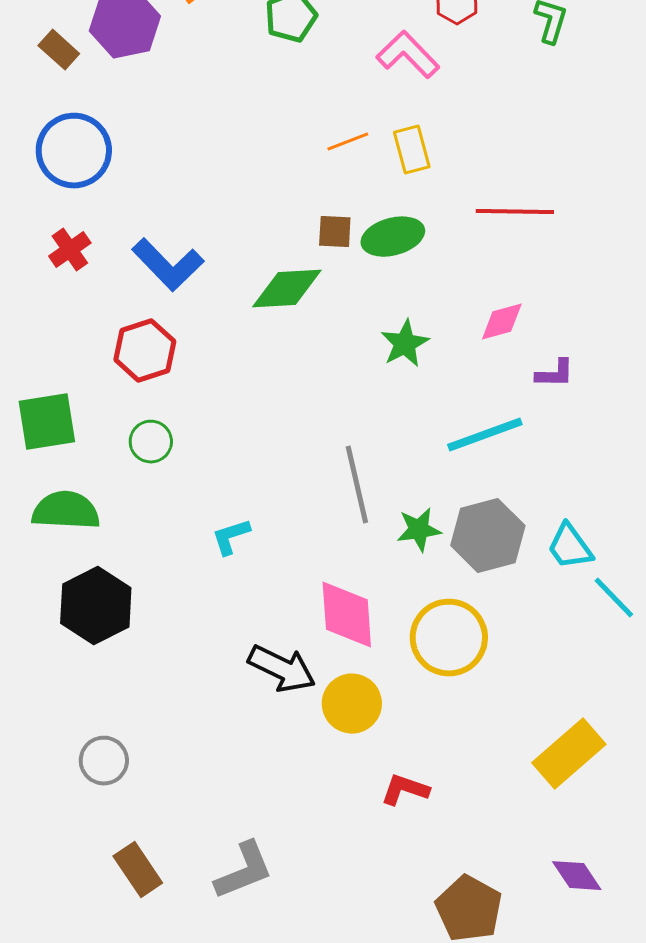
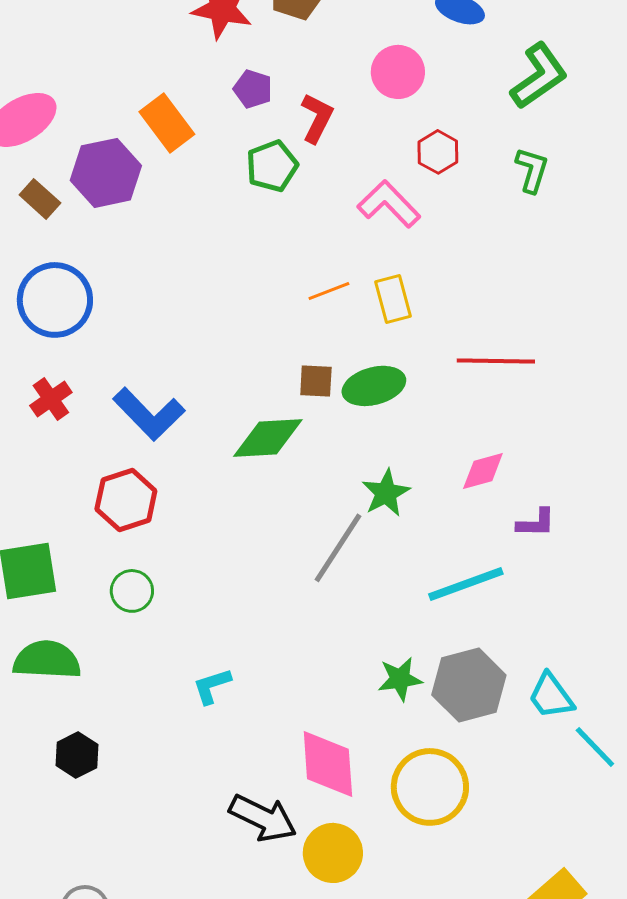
gray line: (357, 485) -> (338, 548), moved, turned 46
black hexagon: (96, 606) -> (77, 755), size x0.6

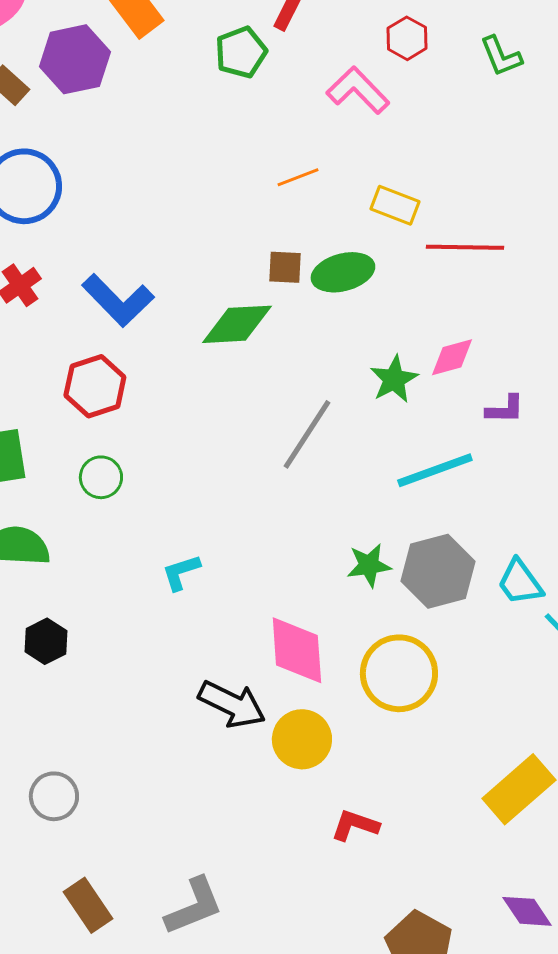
green L-shape: (532, 170) -> (501, 56), turned 141
yellow rectangle: (393, 299) -> (395, 205), moved, turned -54
green star: (386, 493) -> (394, 379), moved

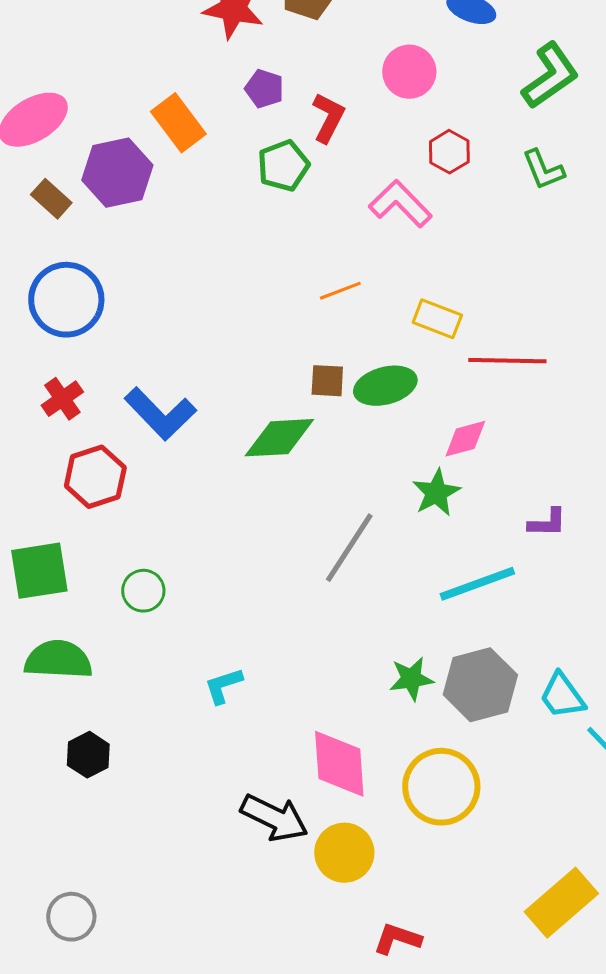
pink diamond: (452, 357) -> (465, 439), moved
red hexagon: (95, 386) -> (95, 477), moved
gray circle: (54, 796) -> (71, 917), moved

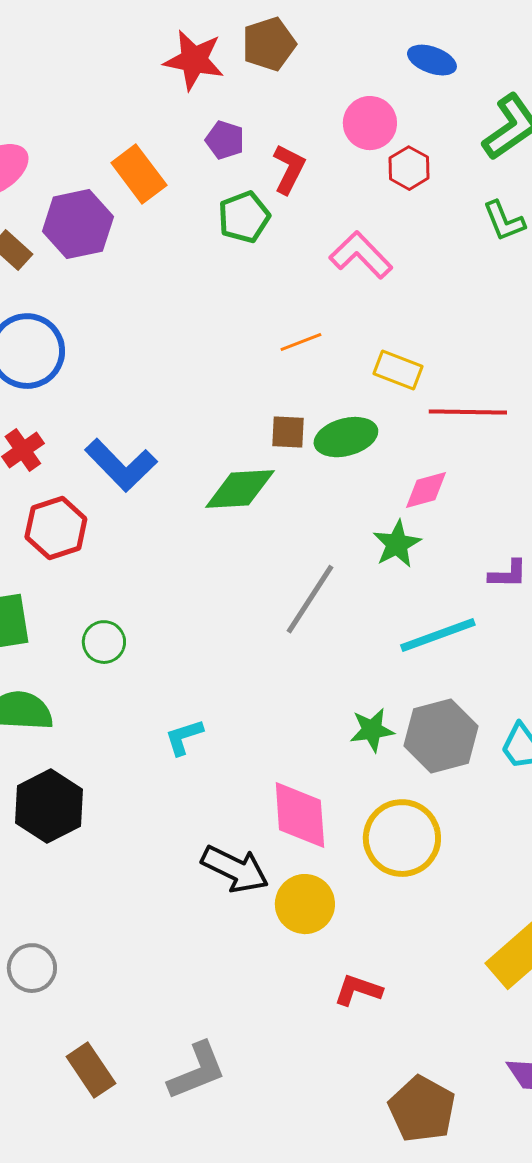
red hexagon: (449, 152) -> (409, 168), moved
black hexagon: (88, 755) -> (49, 806), size x1.6

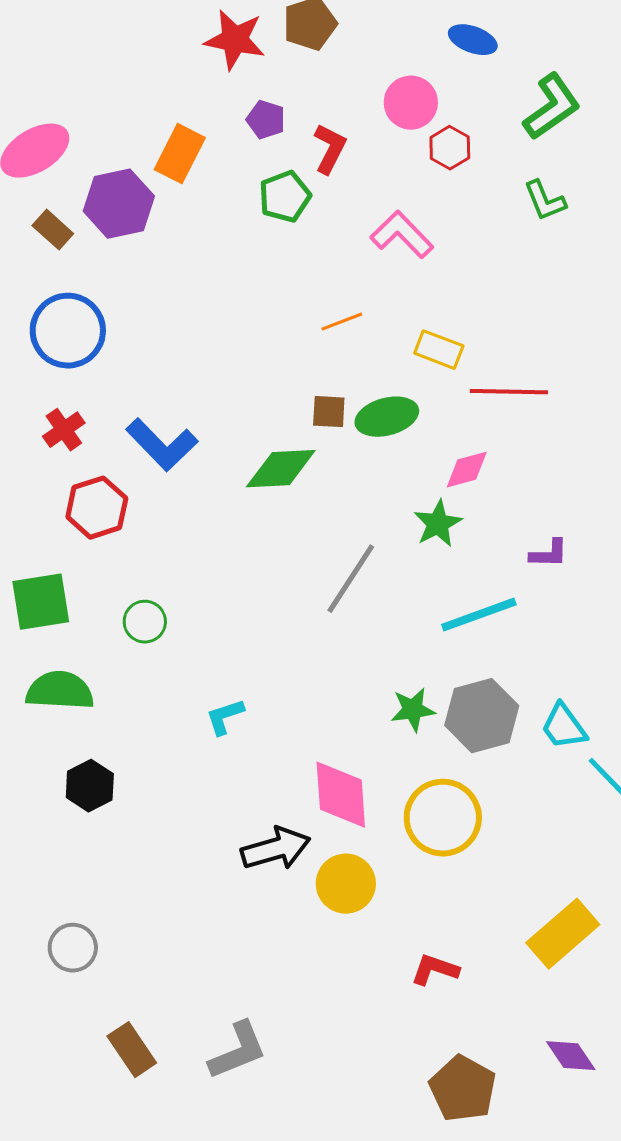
orange rectangle: (139, 174) -> (180, 154), turned 64
black hexagon: (49, 806) -> (90, 786), size x0.7
black arrow: (235, 869) -> (276, 849), turned -42
red L-shape: (358, 990) -> (435, 970), moved

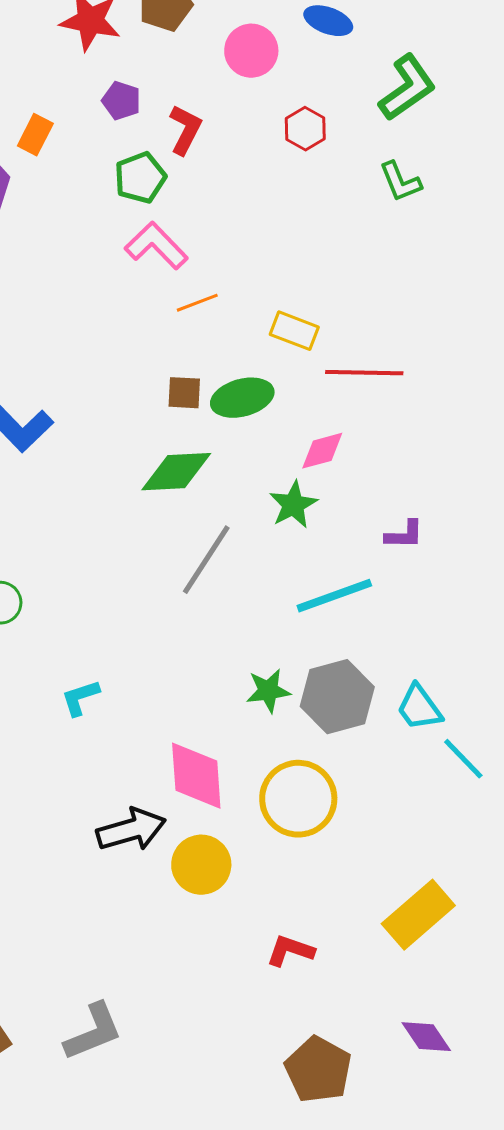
pink circle: (411, 103) -> (251, 51), moved
orange rectangle: (180, 154) -> (35, 135), size x0.7
pink L-shape: (402, 235) -> (156, 246), moved
green diamond: (281, 469) -> (176, 472), moved

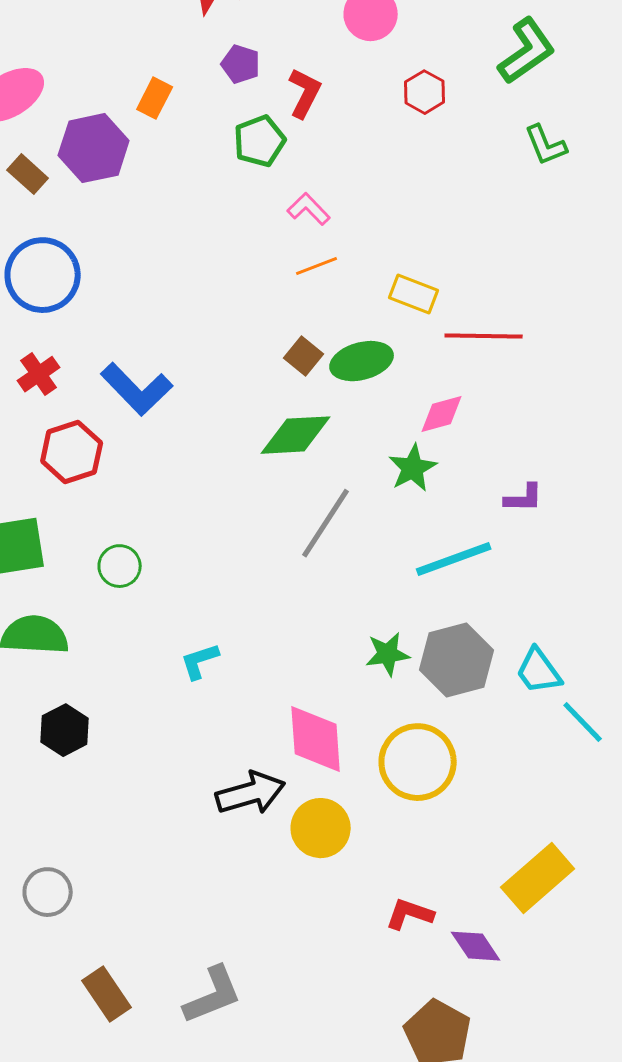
green L-shape: (400, 182) -> (546, 145), moved
pink L-shape: (156, 246) -> (309, 209), moved, size x0.7
brown square: (184, 393) -> (304, 356), turned 36
purple diamond: (426, 1037) -> (476, 946), moved

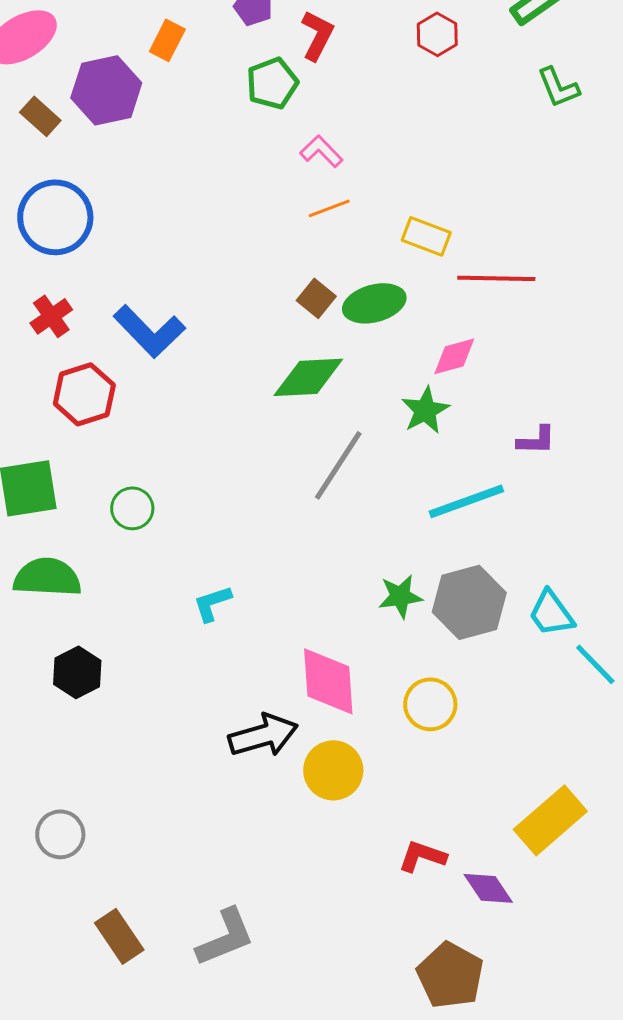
yellow circle: (418, 762) -> (430, 704), size x0.7

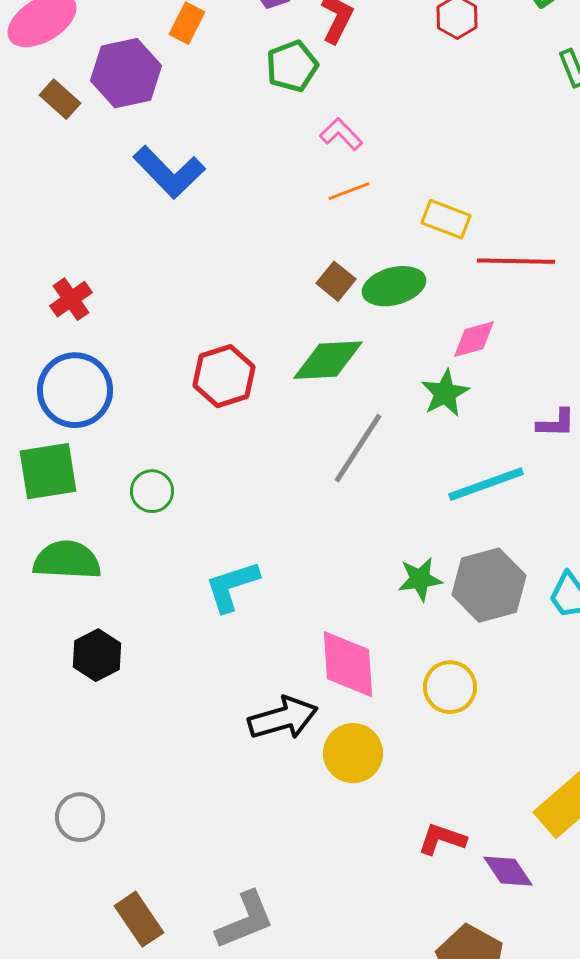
blue circle: (55, 217) -> (75, 390), moved
blue L-shape: (149, 331) -> (169, 172), moved
red hexagon: (84, 394) -> (224, 376), moved
cyan L-shape: (212, 603) -> (232, 586), size x1.4

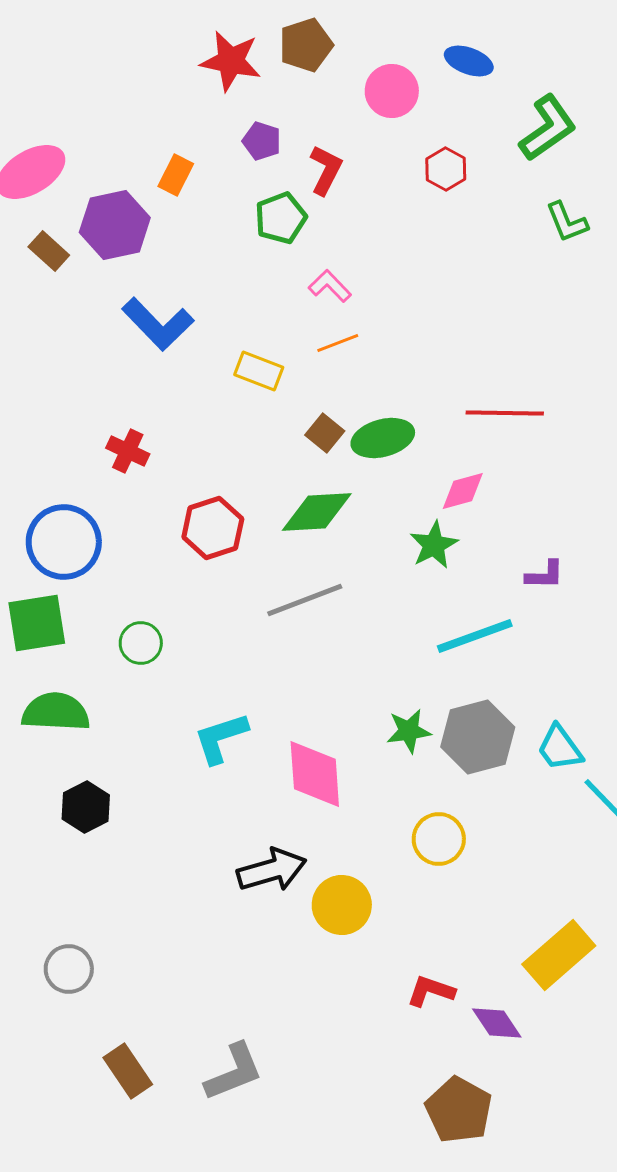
yellow rectangle: (446, 219) -> (259, 371), moved
red cross: (71, 299) -> (128, 451), moved, turned -30
gray line: (358, 448) -> (305, 600), moved, turned 36
pink diamond: (348, 664) -> (315, 774), moved

